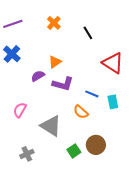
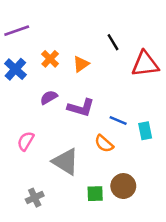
orange cross: (54, 23) -> (50, 59), moved
orange triangle: (55, 62) -> (81, 64), moved
red triangle: (113, 63) -> (145, 64), moved, turned -40
green square: (74, 151) -> (95, 194), turned 32

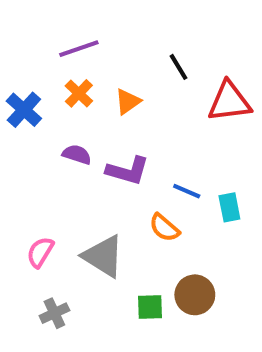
purple line: (17, 31) -> (79, 49), moved
purple semicircle: (49, 97) -> (77, 154), turned 48
pink semicircle: (26, 141) -> (40, 252), moved

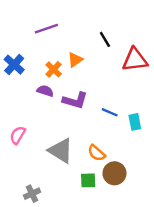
orange cross: (79, 93) -> (54, 69), moved
orange semicircle: (164, 228) -> (97, 153), moved
pink semicircle: (40, 252) -> (18, 135), moved
gray cross: (54, 313) -> (32, 194), moved

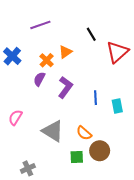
red triangle: (135, 60) -> (117, 52), turned -35
purple semicircle: (45, 91) -> (39, 79), turned -80
purple L-shape: (75, 100) -> (65, 87), turned -70
blue line: (110, 112) -> (95, 98), turned 64

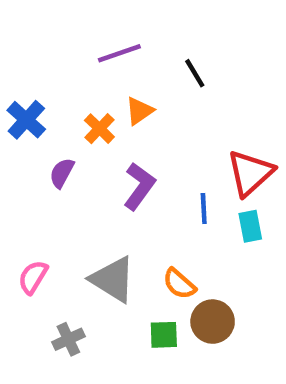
purple line: (40, 25) -> (119, 53), moved
red triangle: (117, 52) -> (250, 173), moved
purple semicircle: (39, 79) -> (62, 173), moved
pink semicircle: (15, 117) -> (33, 277), moved
gray cross: (28, 168) -> (68, 339), moved

